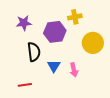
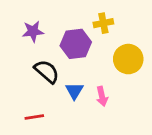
black semicircle: (34, 52) -> (47, 71), turned -42

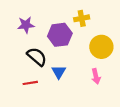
pink arrow: (102, 96) -> (96, 76), moved
red line: (34, 117) -> (30, 83), moved

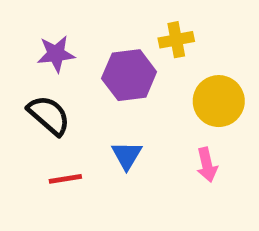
black semicircle: (37, 57) -> (49, 115), moved

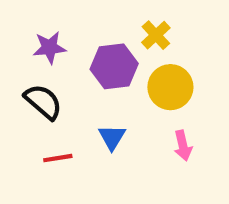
yellow cross: (176, 40) -> (156, 35), turned -32
yellow circle: (219, 101) -> (170, 87), moved

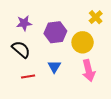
yellow cross: (156, 35) -> (96, 17), moved
pink arrow: (183, 146) -> (89, 71), size x1.5

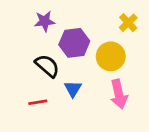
purple star: (24, 23) -> (45, 21), moved
black semicircle: (21, 49) -> (47, 66), moved

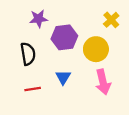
black semicircle: (47, 66) -> (28, 54), moved, turned 40

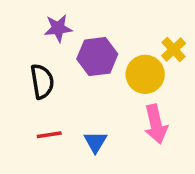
yellow cross: (111, 20) -> (174, 49), moved
blue triangle: (63, 77) -> (95, 142), moved

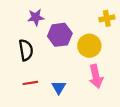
yellow cross: (174, 49) -> (107, 18), moved, turned 32

